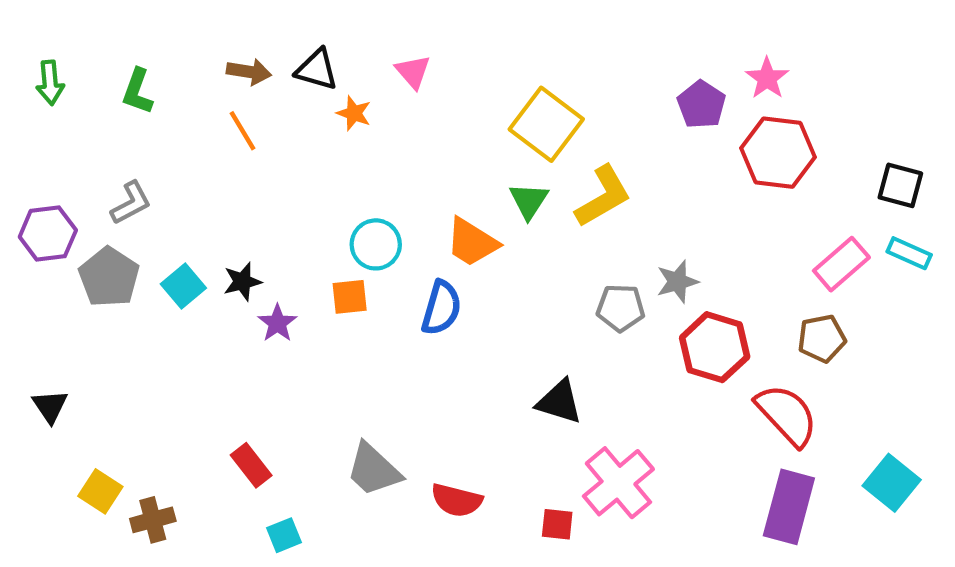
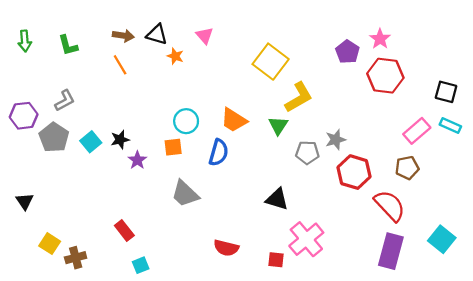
green L-shape: (137, 91) -> (68, 45), turned -35
green triangle: (529, 201) -> (278, 125), moved
gray trapezoid: (374, 470) -> (185, 194), moved

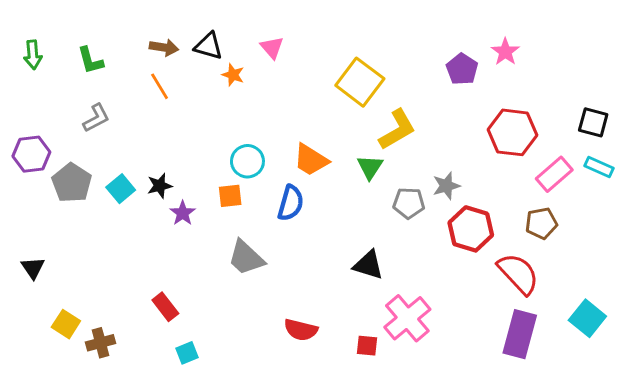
red hexagon: (385, 76) -> (513, 132), moved
gray L-shape: (65, 101) -> (96, 118), moved

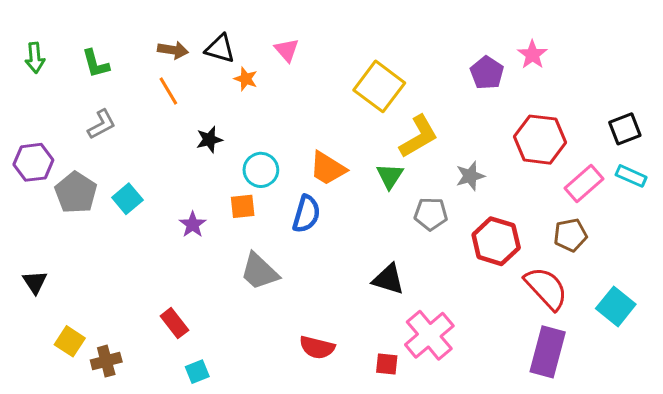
black square: (593, 122) -> (625, 129), turned -36
black star: (160, 186) -> (209, 140), moved
gray star: (446, 186) -> (470, 176), moved
cyan square: (587, 318) -> (616, 306), moved

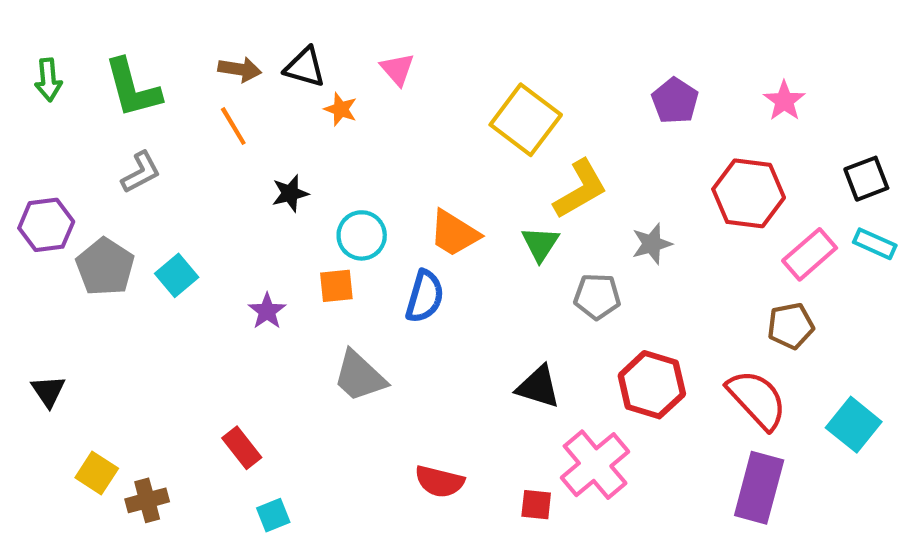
pink star: (532, 55) -> (784, 101), moved
green L-shape: (96, 64) -> (132, 88), size x1.5
red hexagon: (496, 241) -> (652, 385), moved

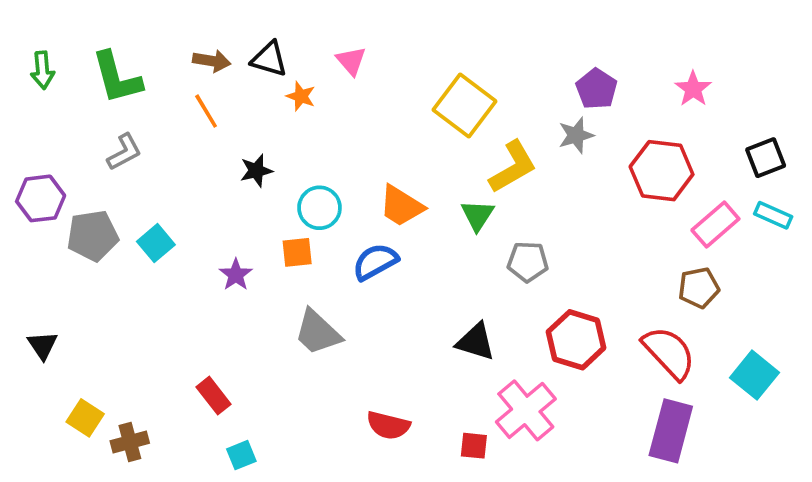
gray star: (652, 244) -> (576, 135), moved
gray pentagon: (105, 267) -> (93, 236), turned 30
blue semicircle: (425, 296) -> (375, 262), turned -135

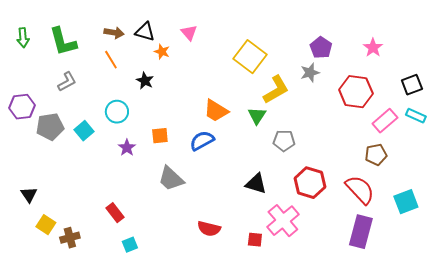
black star: (256, 171) -> (145, 81), moved, turned -30
cyan circle: (319, 208) -> (117, 112), moved
black triangle: (42, 345) -> (29, 195), moved
cyan square: (755, 375) -> (406, 202), turned 30

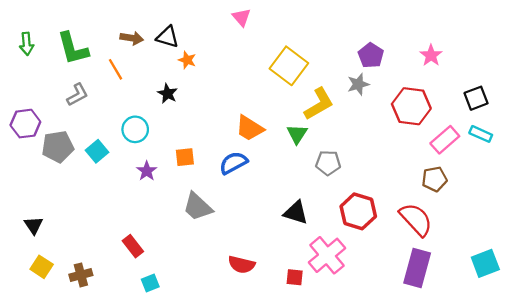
pink triangle: (189, 33) -> (241, 17), moved
orange line: (111, 60) -> (116, 69), moved
cyan square: (406, 202) -> (485, 263), moved
yellow square: (46, 225) -> (42, 267), moved

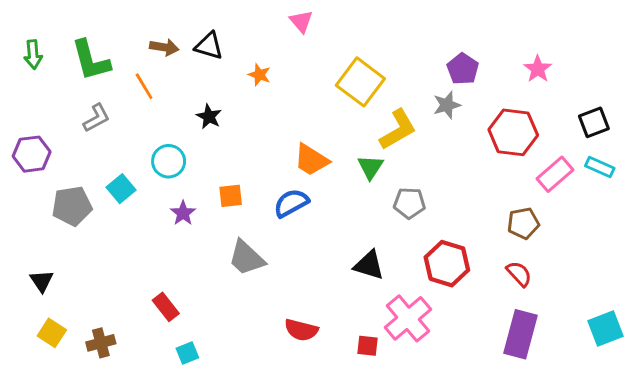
orange star: (187, 60) -> (259, 75), moved
gray pentagon: (58, 147) -> (72, 206), moved
brown pentagon: (434, 179) -> (523, 223), moved
red semicircle: (416, 219) -> (519, 274), size x0.6

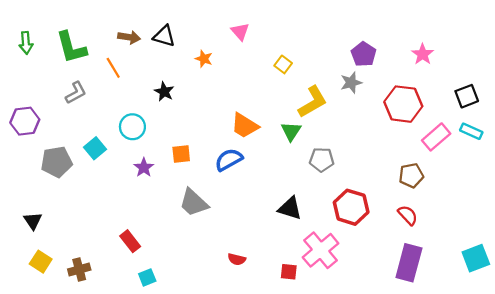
pink triangle: (301, 21) -> (240, 32), moved
yellow square: (360, 82) -> (283, 64), size x0.5
red semicircle: (301, 330) -> (237, 259), size x0.7

